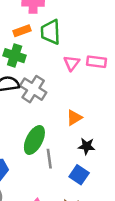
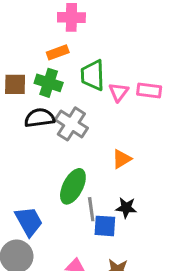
green trapezoid: (51, 32) -> (93, 75), moved
black star: (87, 146) -> (126, 208), moved
blue square: (79, 175) -> (105, 226), moved, turned -30

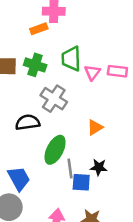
orange rectangle: (58, 52) -> (39, 29), moved
black semicircle: (39, 118) -> (28, 122), moved

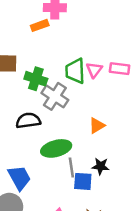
green trapezoid: (71, 59) -> (75, 71), moved
green cross: (35, 65) -> (36, 79), moved
green ellipse: (55, 150) -> (56, 148), turned 48

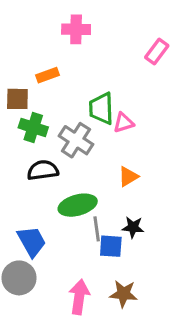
orange rectangle: (40, 25) -> (48, 75), moved
pink rectangle: (120, 69) -> (157, 51), moved, turned -60
pink triangle: (94, 70) -> (124, 123), moved, turned 36
green cross: (36, 79) -> (33, 127), moved

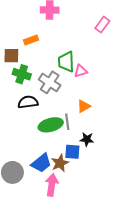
gray line: (97, 229) -> (67, 122), moved
blue trapezoid: (32, 241) -> (41, 163), moved, turned 80
brown star: (124, 294) -> (60, 163), moved, turned -30

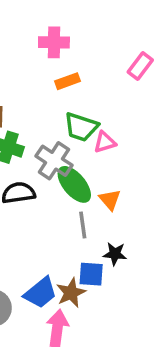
orange rectangle: (31, 40) -> (68, 81), moved
green trapezoid: (66, 62) -> (81, 127), turned -70
orange triangle: (84, 106) -> (110, 200), turned -40
green ellipse: (51, 125) -> (74, 184), moved, turned 65

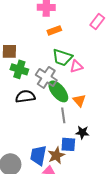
blue trapezoid: (40, 293) -> (38, 155), turned 140

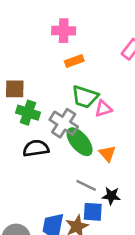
gray line: (63, 115) -> (86, 185), moved, turned -56

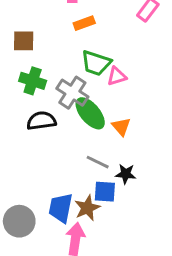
brown square: (15, 89) -> (24, 41), moved

